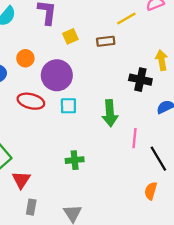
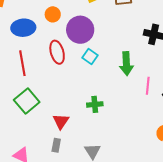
red ellipse: (31, 101) -> (57, 52), turned 60
cyan square: (68, 106) -> (90, 57), turned 35
red triangle: (21, 180) -> (61, 121), moved

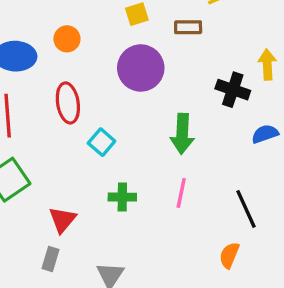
purple circle: (80, 30) -> (141, 68), moved
cyan square: (90, 57) -> (102, 142), moved
pink line: (148, 86) -> (181, 193), moved

